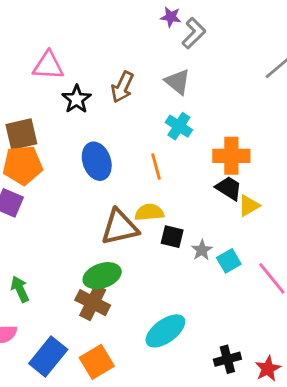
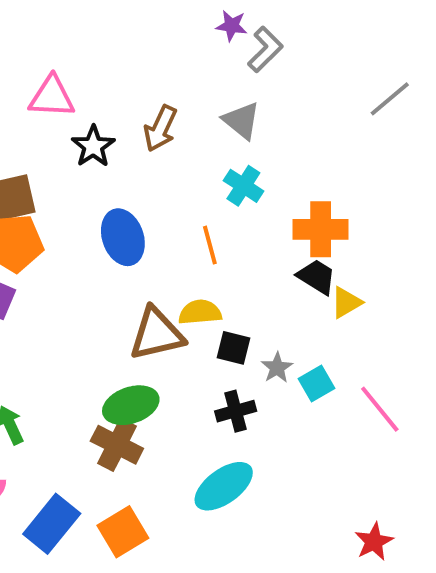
black cross: (227, 359) -> (236, 411), moved

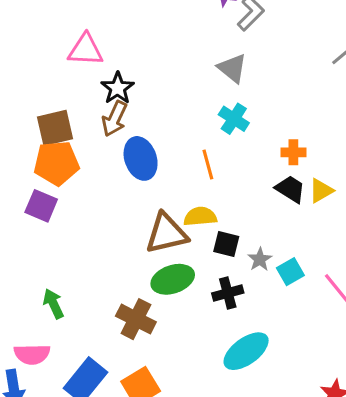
brown arrow: (160, 128) -> (115, 119), moved
orange cross: (321, 229) -> (293, 152), size x0.6
yellow triangle: (346, 302) -> (321, 191), moved
green ellipse: (131, 405) -> (173, 279), moved
cyan ellipse: (224, 486) -> (246, 351), moved

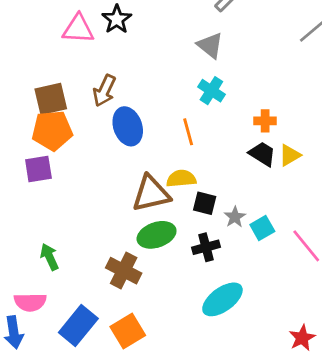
black star: (118, 88) -> (117, 19), moved
purple square: (41, 206) -> (38, 169), turned -32

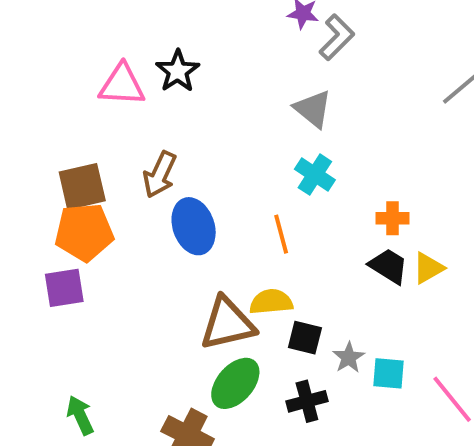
cyan square: (262, 228) -> (388, 373), turned 35
green ellipse: (157, 235) -> (235, 383), turned -30

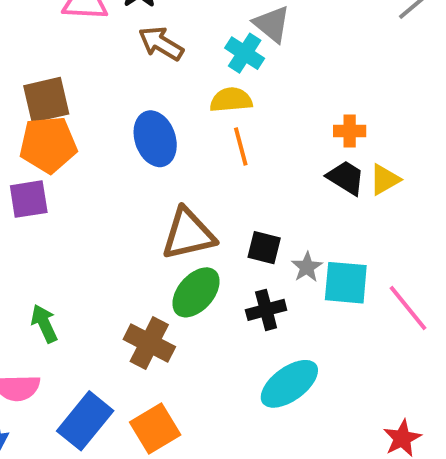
brown arrow: (160, 175) -> (161, 43), moved, turned 96
cyan cross: (315, 175) -> (245, 53), moved
yellow semicircle: (271, 302) -> (231, 100), moved
cyan square: (388, 373) -> (346, 283), size x1.4

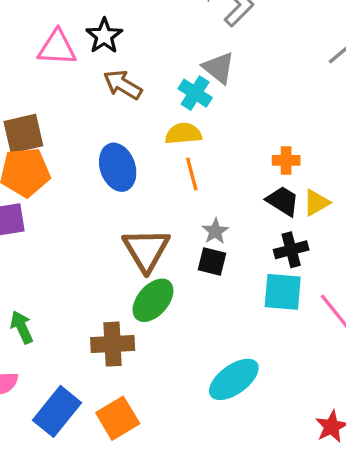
brown triangle: (188, 234) -> (146, 250), turned -48
gray star: (307, 267) -> (215, 231), moved
black cross: (266, 310) -> (291, 250), moved
brown cross: (149, 343) -> (113, 344), turned -30

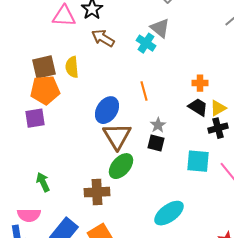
yellow semicircle: (183, 134) -> (72, 67), moved, turned -90
blue ellipse: (118, 167) -> (107, 110), moved, turned 52
black cross: (291, 250) -> (218, 128), moved

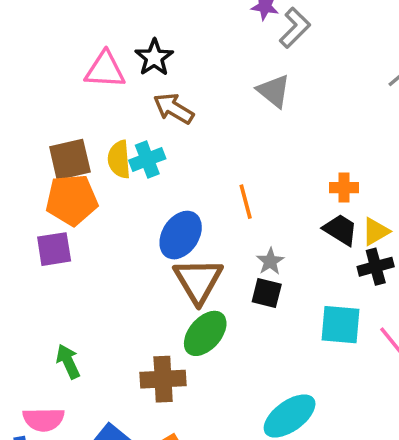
cyan cross: (146, 43) -> (147, 159), moved, turned 36

